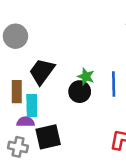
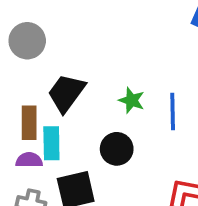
black circle: (80, 92) -> (117, 149), moved
purple semicircle: (26, 122) -> (29, 160), moved

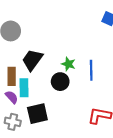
black circle: (117, 149) -> (60, 82), moved
purple semicircle: (29, 160) -> (12, 97), turned 48

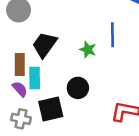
blue line: (91, 70) -> (113, 35), moved
black circle: (60, 82) -> (78, 88), moved

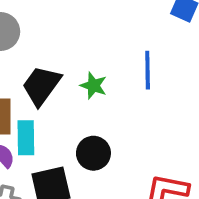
green star: (88, 50) -> (93, 86), moved

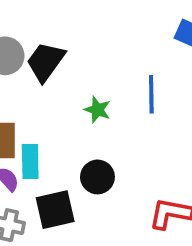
black trapezoid: (41, 86) -> (46, 62), moved

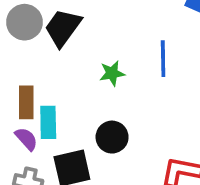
green star: (97, 110) -> (112, 73), turned -30

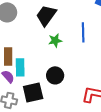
black trapezoid: (63, 28) -> (46, 15), moved

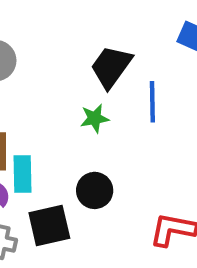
black trapezoid: (46, 15) -> (111, 67), moved

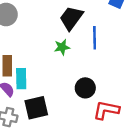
black circle: (95, 190) -> (85, 88), moved

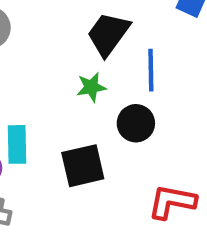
black circle: (85, 88) -> (136, 123), moved
black square: (36, 108) -> (83, 166), moved

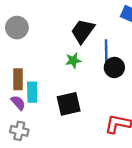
black circle: (136, 123) -> (114, 67), moved

